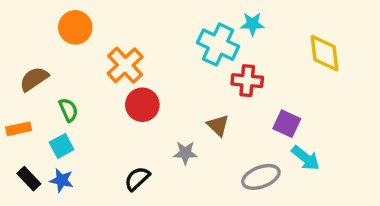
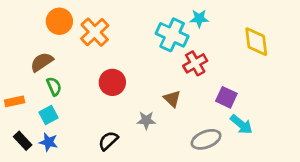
orange cross: (125, 65) -> (95, 32), moved
brown semicircle: (34, 79) -> (42, 62), moved
red cross: (247, 81) -> (195, 63), turned -35

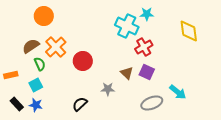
orange cross: (95, 32) -> (56, 47), moved
purple square: (226, 97) -> (147, 72), moved

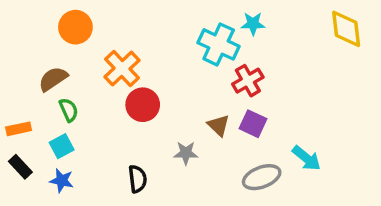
yellow diamond: (189, 31) -> (346, 29), moved
orange cross: (56, 47) -> (122, 69), moved
black rectangle: (17, 104) -> (20, 167), moved
black semicircle: (80, 104) -> (138, 179), turned 126

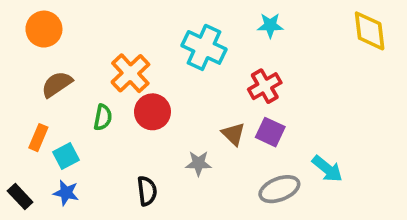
orange circle: (75, 27) -> (44, 29), moved
cyan cross: (219, 44) -> (204, 47), moved
green semicircle: (69, 110) -> (103, 117), moved, turned 35
orange rectangle: (19, 129) -> (38, 138), moved, turned -55
black rectangle: (20, 167) -> (20, 196), moved

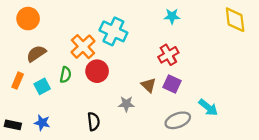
cyan cross: (204, 47) -> (113, 31), moved
orange rectangle: (38, 138) -> (18, 81), moved
cyan square: (66, 156) -> (42, 86), moved
black rectangle: (20, 196) -> (13, 125), turned -35

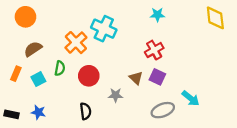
red circle: (97, 71) -> (89, 76), moved

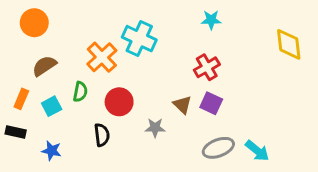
yellow diamond: (215, 18) -> (289, 44), moved
cyan arrow: (191, 98) -> (257, 151), moved
black semicircle: (86, 111) -> (102, 135), moved
black rectangle: (12, 114) -> (16, 132), moved

